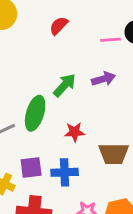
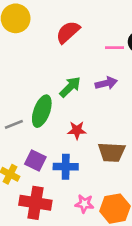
red semicircle: (59, 26) -> (68, 32), size x1.4
purple square: (31, 167) -> (35, 161), turned 30

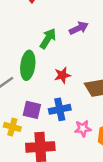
pink star: (84, 204) -> (83, 128), moved

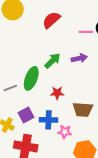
purple square: (32, 110) -> (26, 115), turned 35
pink star: (83, 128) -> (65, 132), moved

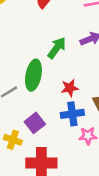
blue cross: (48, 120) -> (72, 114), moved

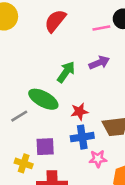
green ellipse: (33, 75) -> (43, 99), turned -72
purple square: (35, 123) -> (45, 147), turned 36

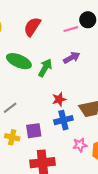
green ellipse: (43, 99) -> (19, 61), moved
pink star: (98, 159) -> (80, 145), moved
yellow cross: (24, 163) -> (12, 137), moved

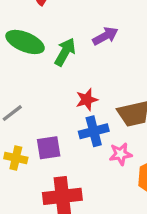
pink star: (80, 145) -> (121, 154), moved

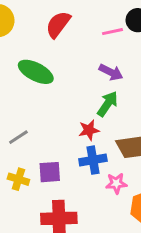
purple arrow: (105, 36) -> (111, 72), turned 50
green arrow: (65, 52) -> (108, 104), moved

